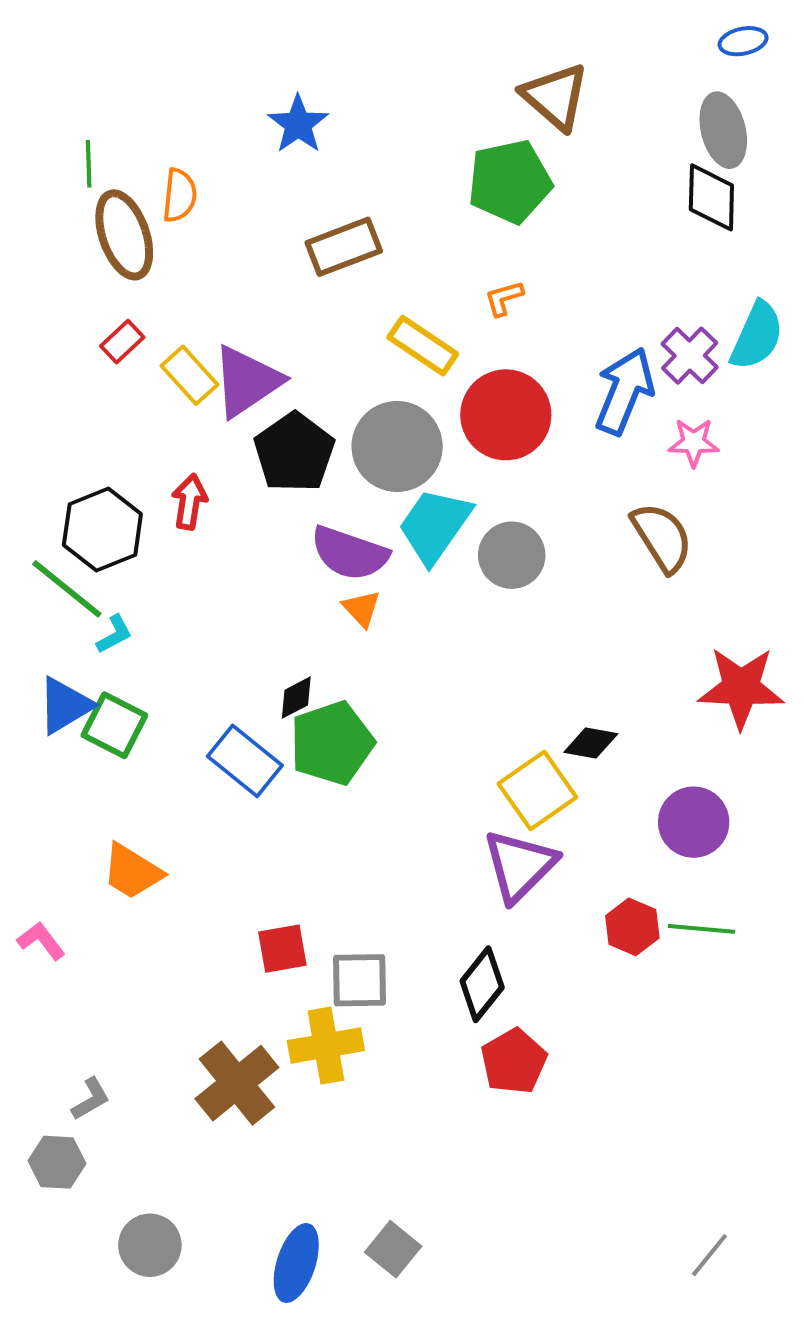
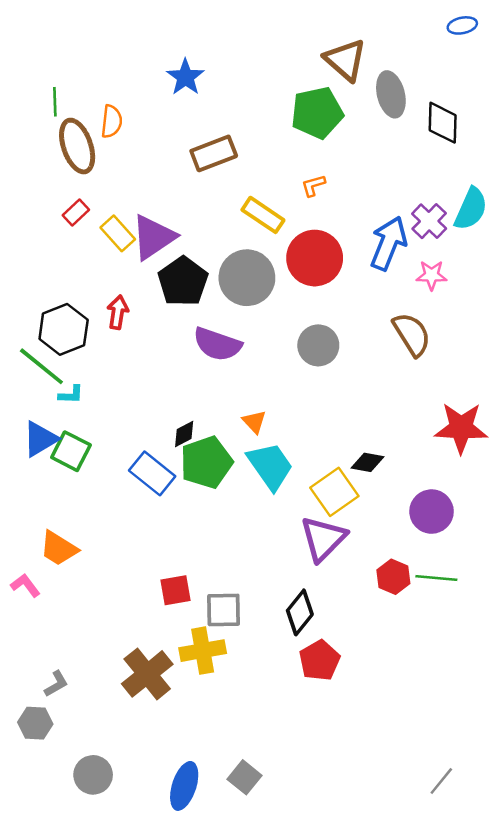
gray ellipse: (723, 130) -> (391, 94), moved
cyan trapezoid: (435, 526) -> (270, 466), moved, turned 110
orange triangle: (361, 609) -> (254, 422), moved
cyan L-shape: (114, 634) -> (71, 395), turned 30
orange trapezoid: (132, 872) -> (59, 548), moved

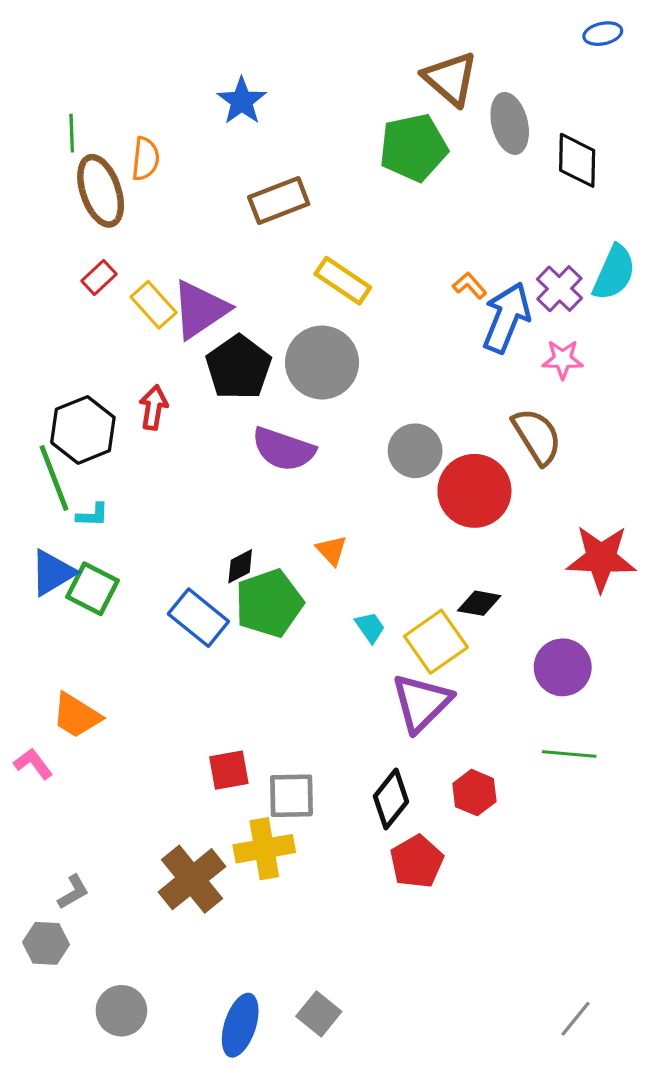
orange L-shape: (313, 185) -> (470, 286), moved, turned 65
red circle: (315, 258) -> (474, 491), moved
green line: (41, 366) -> (54, 478), turned 30
cyan trapezoid: (270, 466) -> (370, 627), moved, size x0.5
red hexagon: (393, 577) -> (474, 793), moved

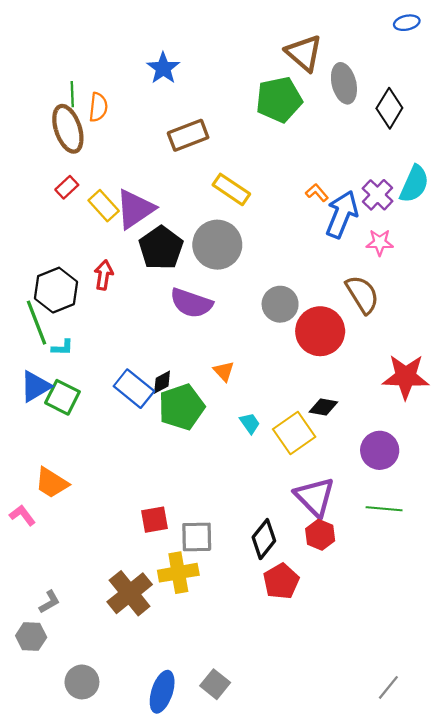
green line: (72, 133) -> (72, 94), moved
black diamond: (577, 160) -> (389, 108), turned 30
blue rectangle: (198, 618) -> (134, 389), moved
purple triangle: (421, 703) -> (315, 497), moved, turned -30

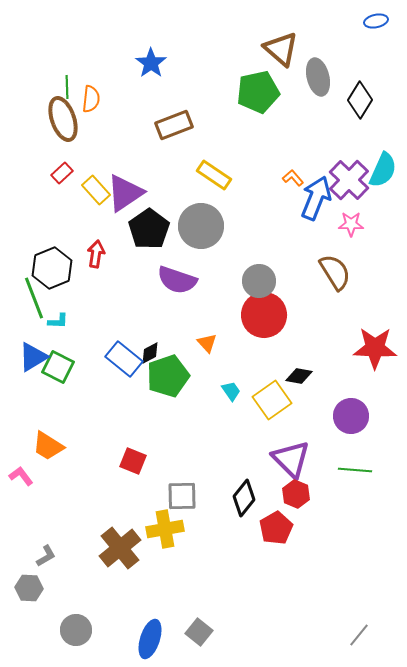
purple cross: (378, 195) -> (349, 180), size x1.4
red circle: (320, 331) -> (264, 315), moved
red square: (155, 520) -> (133, 461), moved, turned 32
red pentagon: (281, 581) -> (276, 528), moved

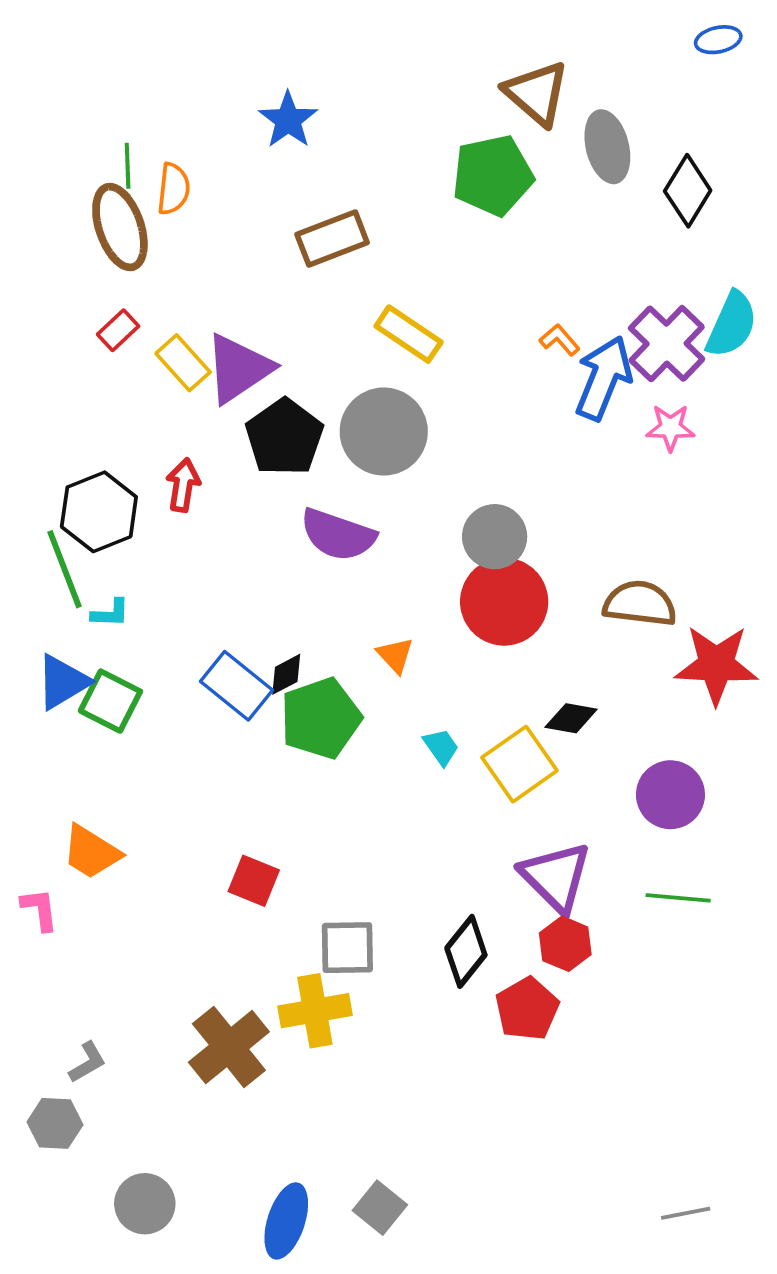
brown semicircle: (335, 272) -> (640, 604), moved, turned -51
pink L-shape: (21, 476) -> (40, 909), turned 30
gray line: (359, 635) -> (686, 1213), turned 40

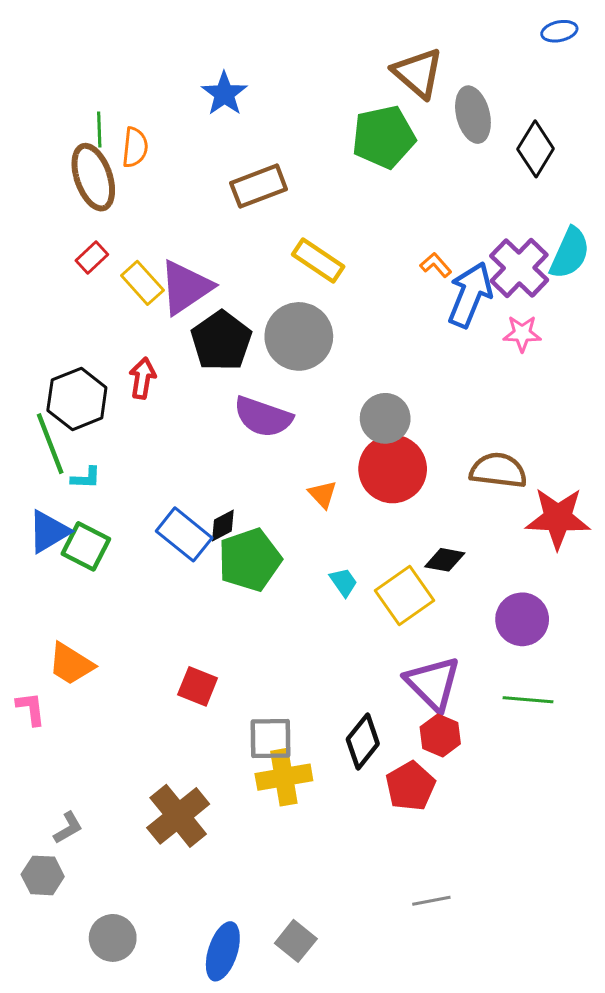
orange triangle: (395, 655) -> (323, 494), moved
yellow cross: (315, 1011) -> (284, 777), moved
gray line: (686, 1213) -> (431, 901), moved

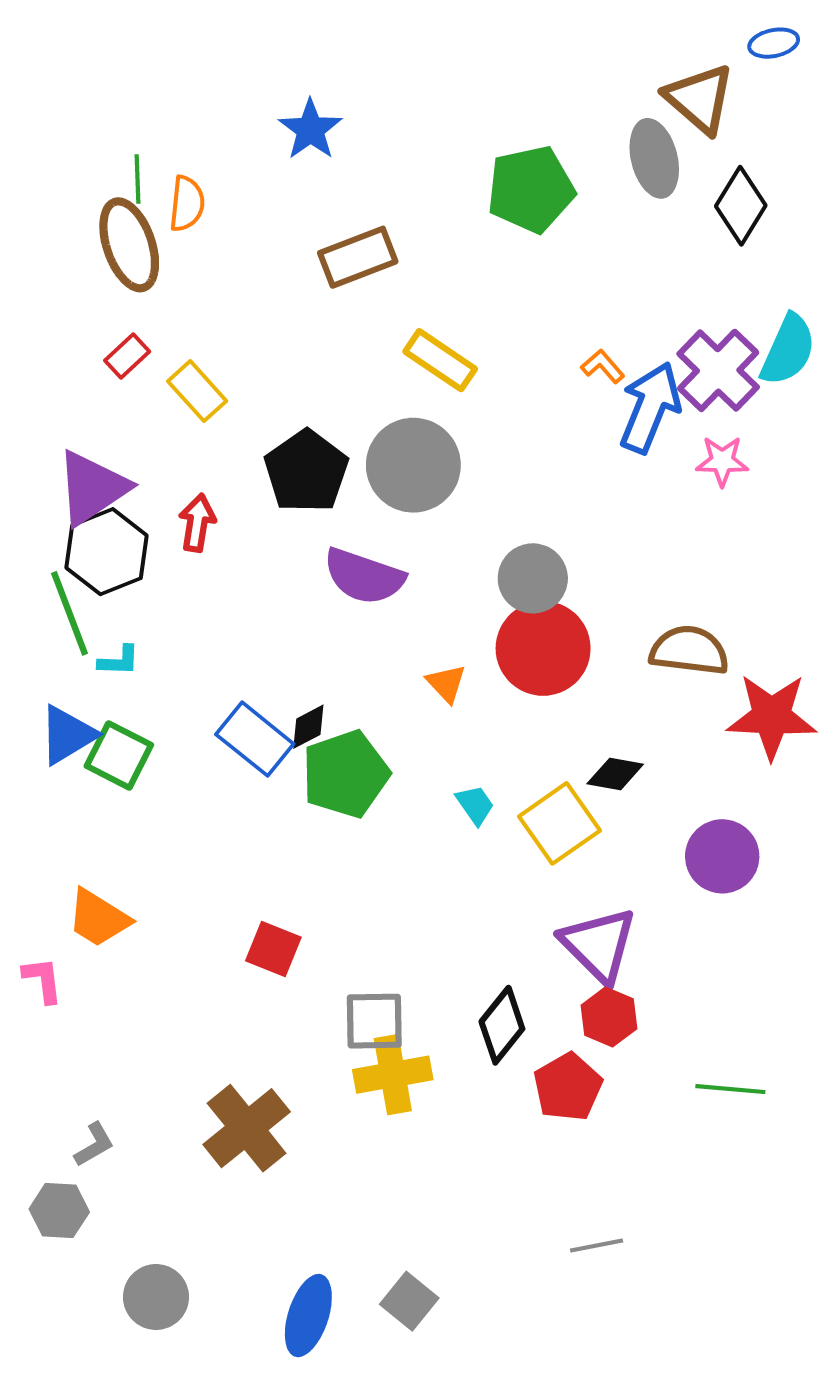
brown triangle: (418, 73) -> (700, 99), moved
purple triangle: (186, 287) -> (92, 488), moved
green line: (528, 700) -> (730, 1089), moved

